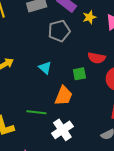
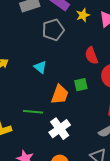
red semicircle: (97, 58) -> (91, 56), turned 60
green square: (79, 74) -> (81, 85), moved

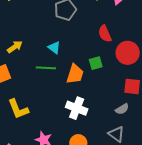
green line: (33, 112) -> (46, 68), moved
white cross: (60, 129) -> (77, 108), turned -30

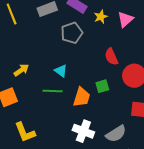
gray semicircle: (122, 109) -> (116, 134), moved, size x1.5

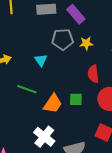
yellow star: (101, 17) -> (86, 43), moved
cyan triangle: (61, 71) -> (41, 60), moved

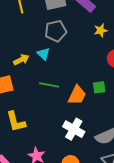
gray pentagon: (63, 39) -> (56, 31), moved
cyan triangle: (41, 60) -> (43, 54), moved

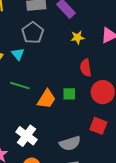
gray pentagon: (56, 31) -> (33, 33), turned -30
white cross: (74, 129) -> (27, 136), moved

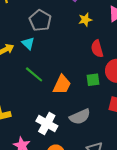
green line: (20, 86) -> (34, 74), turned 30
green square: (69, 94) -> (93, 80), moved
gray semicircle: (70, 143) -> (80, 117), moved

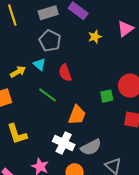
red semicircle: (97, 49) -> (65, 73), moved
orange trapezoid: (62, 85) -> (77, 115), moved
gray semicircle: (80, 117) -> (91, 147), moved

